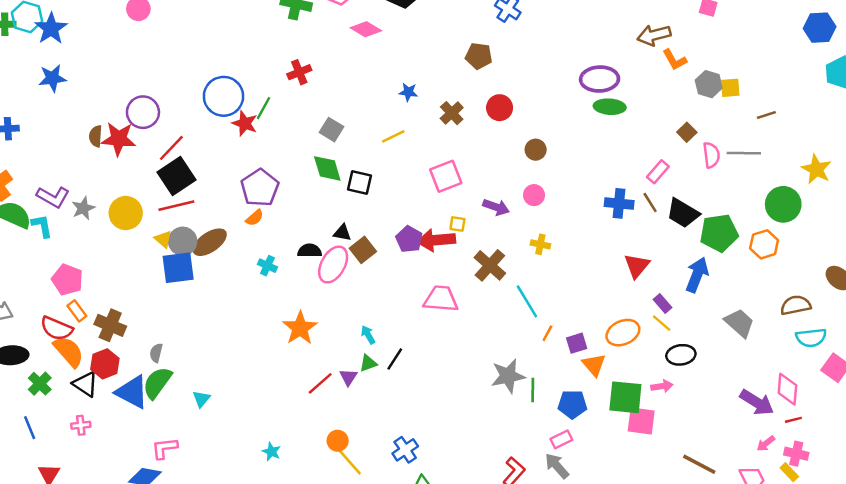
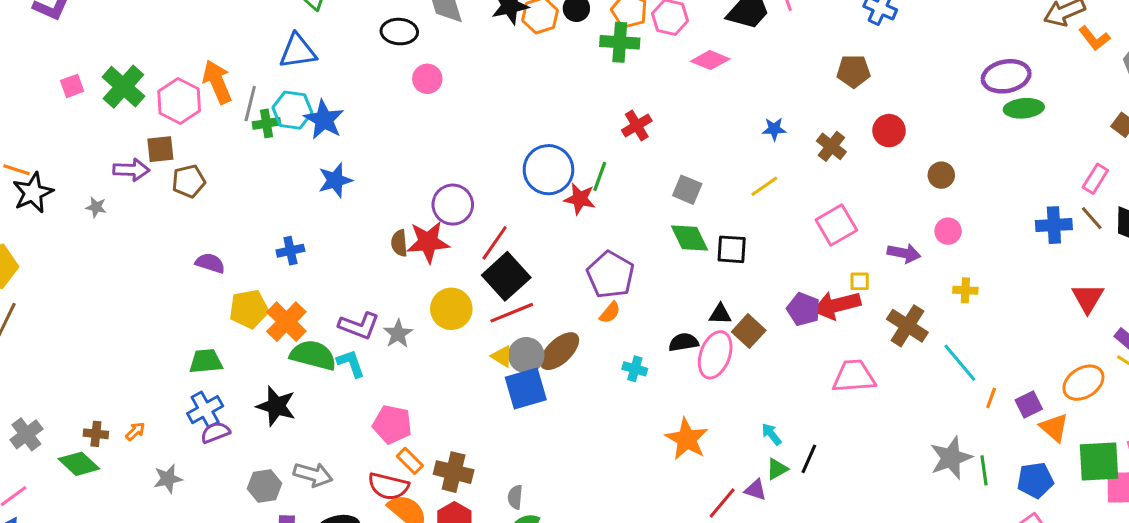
yellow circle: (126, 213) -> (451, 309), moved
purple triangle: (348, 377) -> (756, 490), turned -36

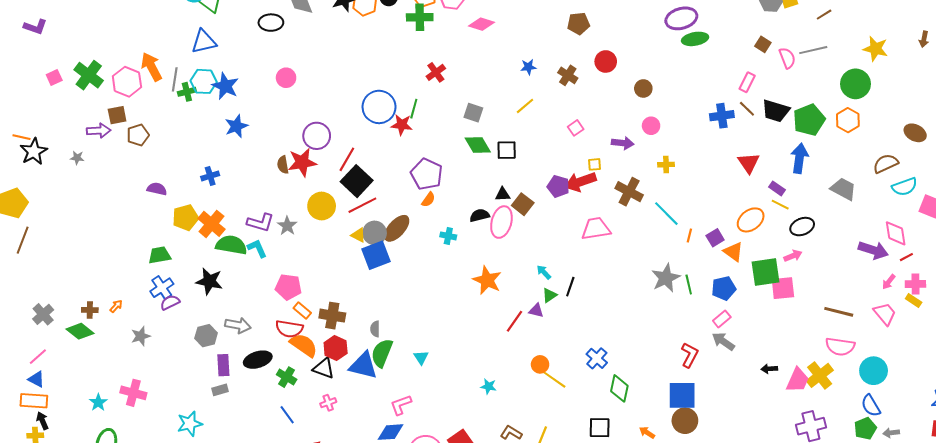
pink circle: (427, 79) -> (286, 78), moved
pink square: (836, 225) -> (576, 128), size x0.6

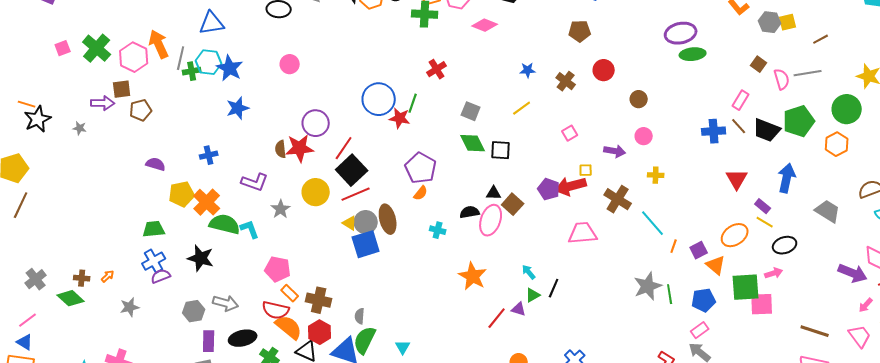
green pentagon: (809, 120) -> (799, 121), moved
purple L-shape: (260, 223) -> (255, 182), moved
brown ellipse: (397, 228) -> (388, 219), turned -60

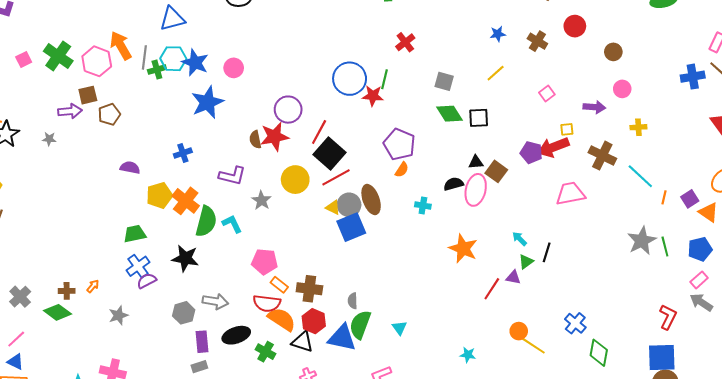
pink circle: (290, 64) -> (234, 68), moved
blue star: (238, 108) -> (207, 102), size x1.4
green semicircle: (225, 224) -> (206, 221), turned 96

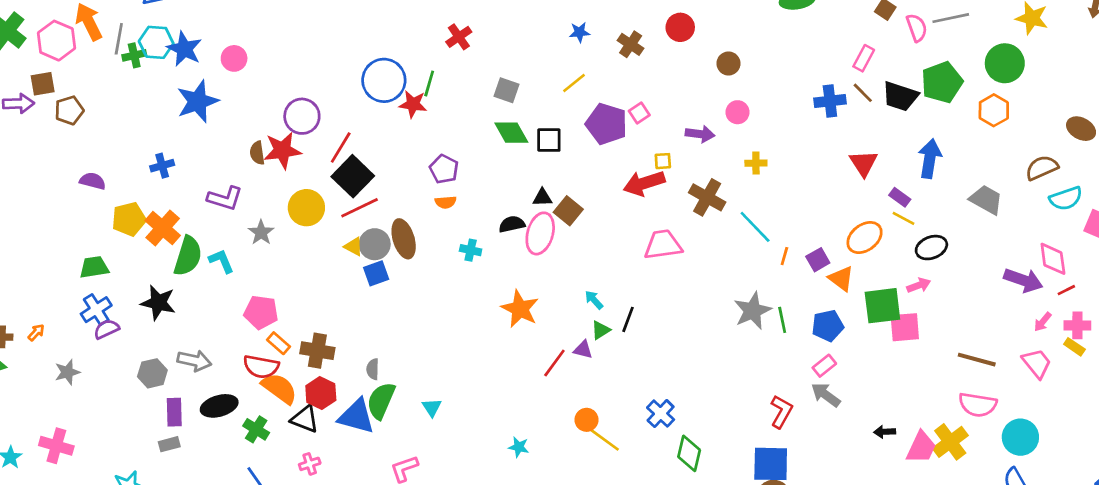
purple pentagon: (399, 144) -> (444, 169), size x0.7
purple pentagon: (531, 152) -> (607, 124), moved, size x1.4
orange semicircle: (402, 170) -> (446, 202), turned 49
blue square: (351, 227) -> (376, 273), size x0.7

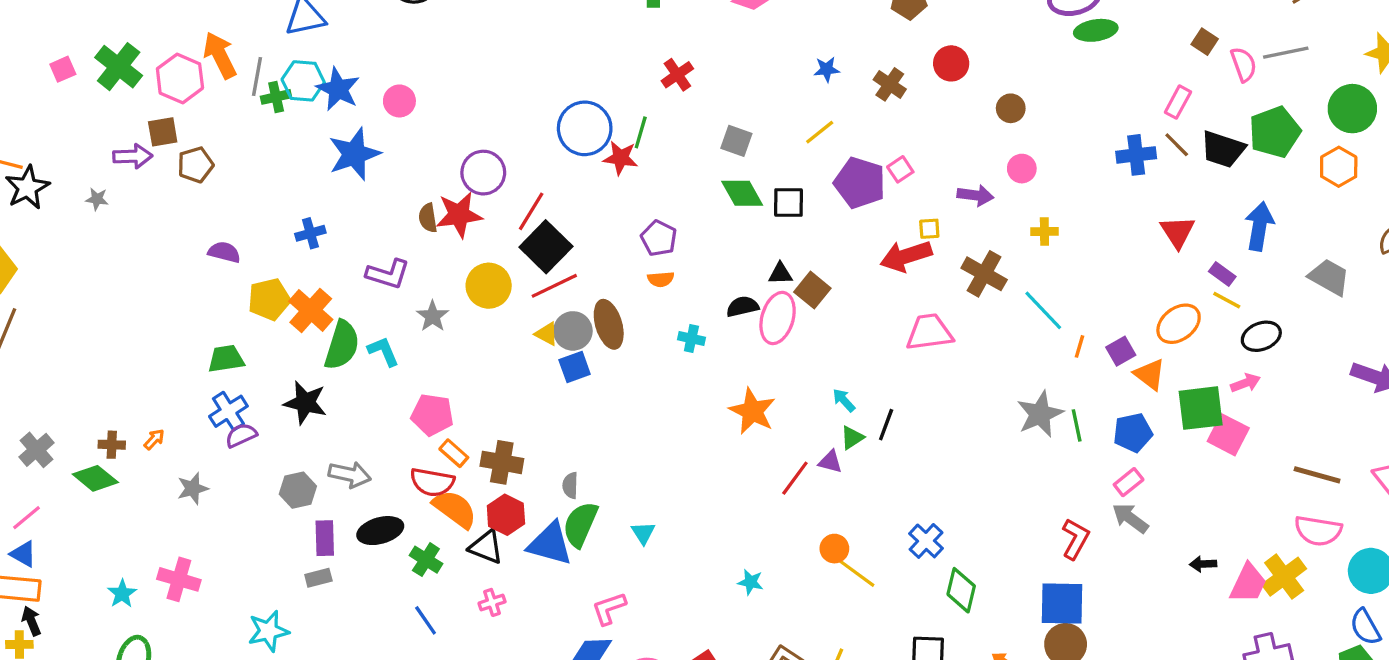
pink square: (905, 327) -> (1228, 435), turned 32

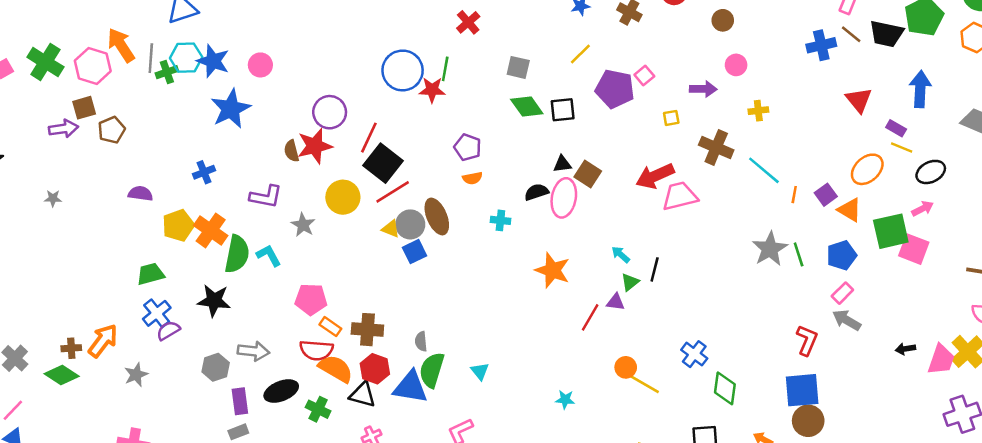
gray star: (97, 199) -> (53, 198), moved
red arrow: (906, 256) -> (655, 176), moved
orange arrow: (154, 439) -> (103, 341), size x2.0

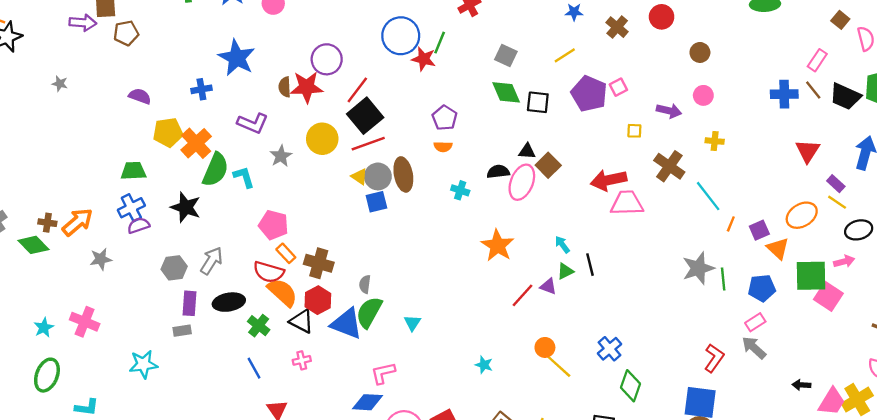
blue star: (231, 109) -> (237, 58), moved, turned -30
black line: (655, 269) -> (590, 265), turned -40
gray arrow: (253, 351) -> (212, 261), turned -76

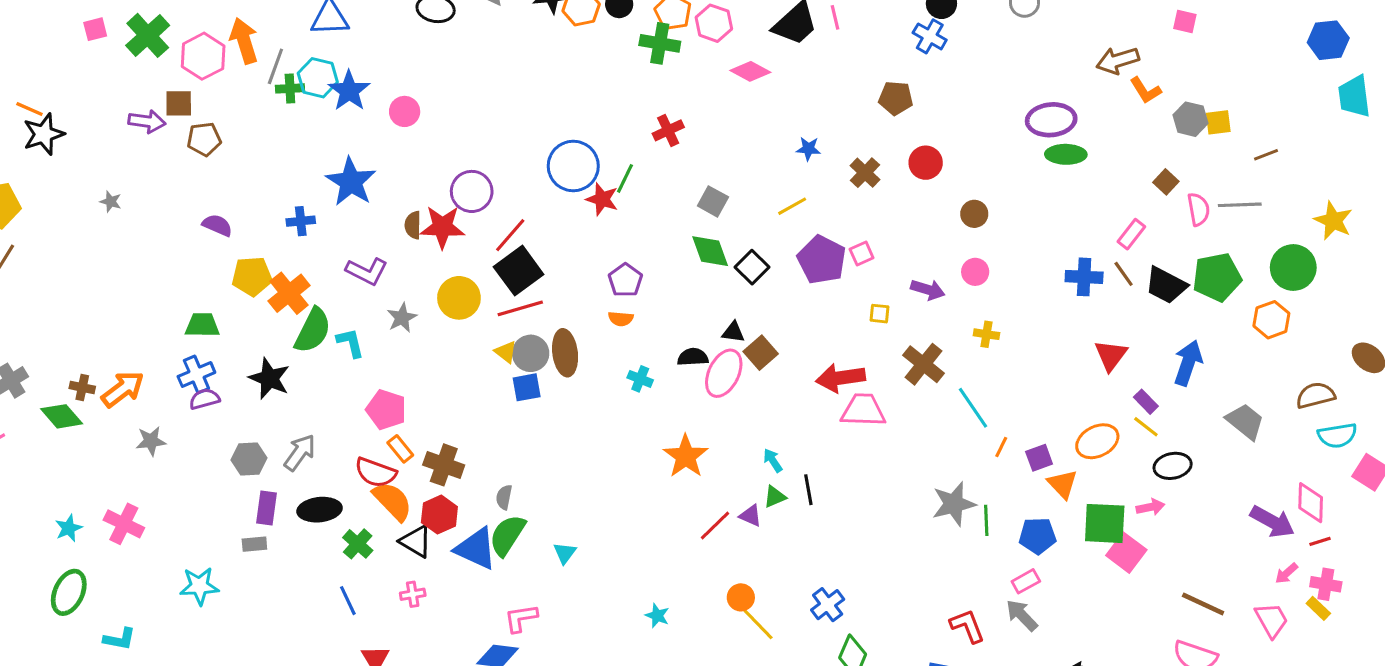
black square: (538, 102) -> (752, 267), turned 35
red L-shape: (714, 358) -> (967, 626), turned -60

